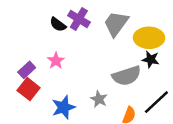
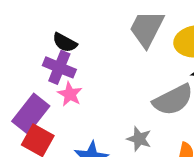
purple cross: (79, 19) -> (59, 67), moved
purple rectangle: (27, 70) -> (31, 114), size x1.5

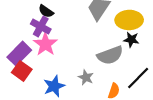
pink star: (70, 94) -> (45, 44), size x1.5

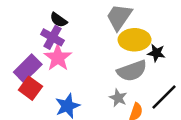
yellow ellipse: (129, 20) -> (135, 40), moved
gray star: (86, 77) -> (118, 98), moved

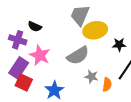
purple cross: (52, 37) -> (18, 40), moved
black star: (156, 53) -> (119, 45), moved
gray semicircle: (132, 71) -> (78, 56), moved

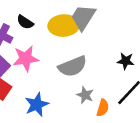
yellow ellipse: (95, 30) -> (64, 26), moved
pink star: (40, 55) -> (26, 59), turned 30

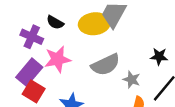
gray star: (85, 95) -> (132, 80), moved

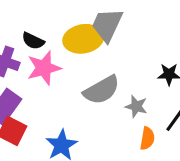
pink star: (58, 59) -> (44, 68), moved

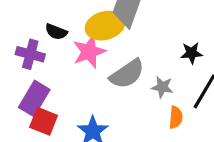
pink star: (44, 68) -> (89, 52), moved

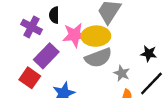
yellow ellipse: (105, 26) -> (96, 36), moved
black semicircle: (56, 32) -> (54, 15), turned 56
purple rectangle: (34, 98) -> (46, 56), moved

